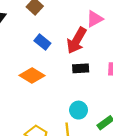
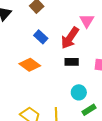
pink triangle: (95, 19) -> (87, 21), turned -35
cyan circle: (79, 110) -> (79, 92), moved

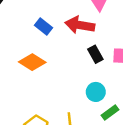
red arrow: (70, 38) -> (80, 25), turned 70
black rectangle: (72, 62) -> (95, 54), moved, turned 64

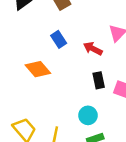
red arrow: (80, 25) -> (93, 49), size x0.7

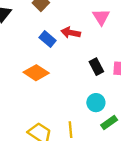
red arrow: (93, 49) -> (71, 33), moved

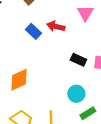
black rectangle: (96, 67) -> (78, 60), turned -40
orange diamond: (36, 73) -> (19, 80), moved, turned -60

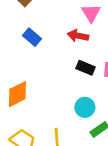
red arrow: (56, 26) -> (78, 36), moved

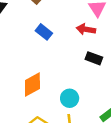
cyan circle: (85, 107) -> (70, 98), moved

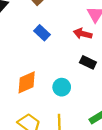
cyan circle: (70, 98) -> (62, 87), moved

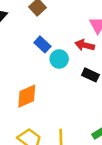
cyan circle: (62, 87) -> (59, 59), moved

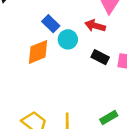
orange diamond: (27, 96) -> (38, 52), moved

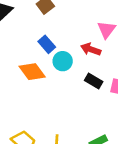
orange diamond: (38, 52) -> (32, 72), turned 72

